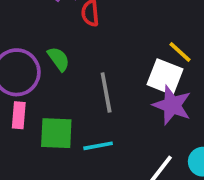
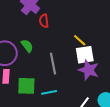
yellow line: (180, 52) -> (80, 40), moved
white square: (165, 77) -> (85, 55), turned -30

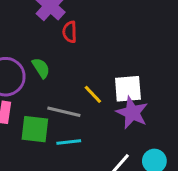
yellow line: (80, 40) -> (93, 94), moved
gray line: (53, 64) -> (64, 112), moved, turned -70

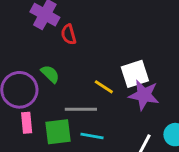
cyan line: (69, 142) -> (92, 136), turned 30

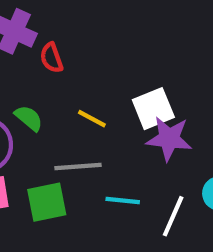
yellow line: (104, 87) -> (92, 119), moved
cyan line: (92, 136) -> (123, 201), moved

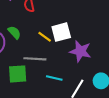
white square: (153, 109) -> (61, 32), moved

